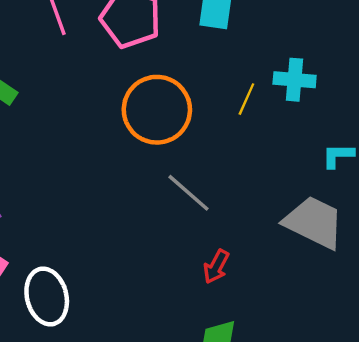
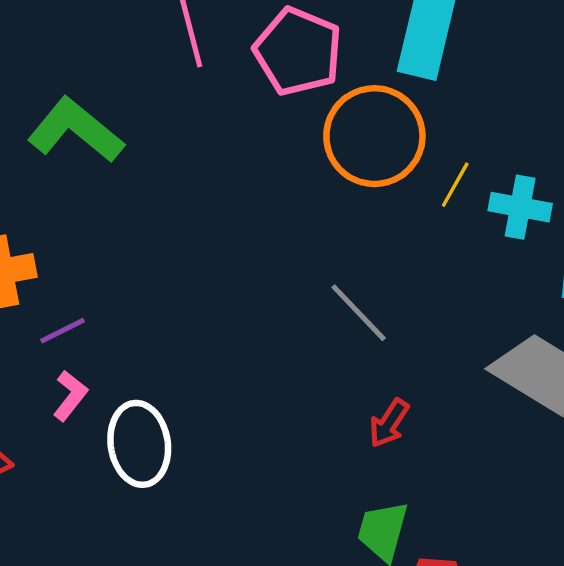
cyan cross: (295, 80) -> (520, 207), moved
orange circle: (157, 110) -> (374, 136), moved

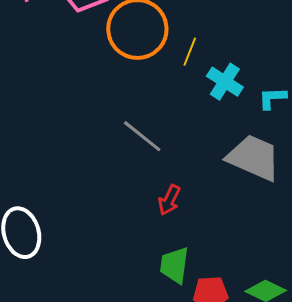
cyan cross: (520, 207) -> (225, 82), moved, turned 30

